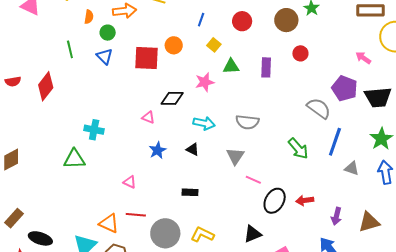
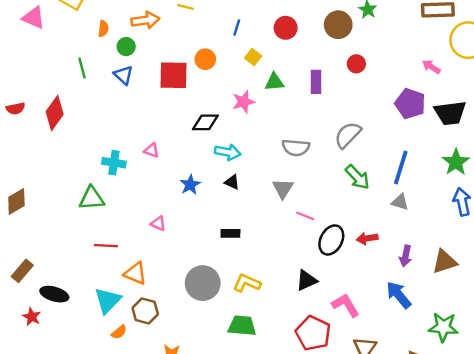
gray semicircle: (319, 108) -> (348, 135), moved, turned -80
pink triangle: (148, 117) -> (151, 150), moved
cyan arrow: (204, 123) -> (228, 152), moved
gray triangle: (352, 168) -> (400, 202), moved
red line: (136, 215) -> (106, 246), moved

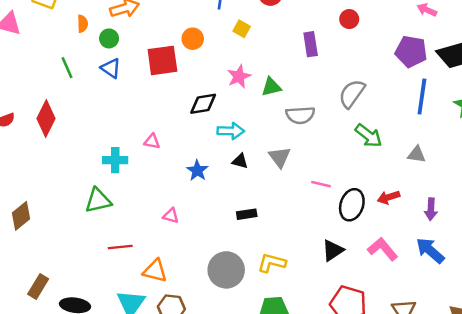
green triangle: (274, 82) -> (271, 87), moved
blue line: (401, 167) -> (422, 97), moved
gray triangle: (283, 189) -> (280, 157), moved
pink L-shape: (346, 305) -> (383, 249), moved

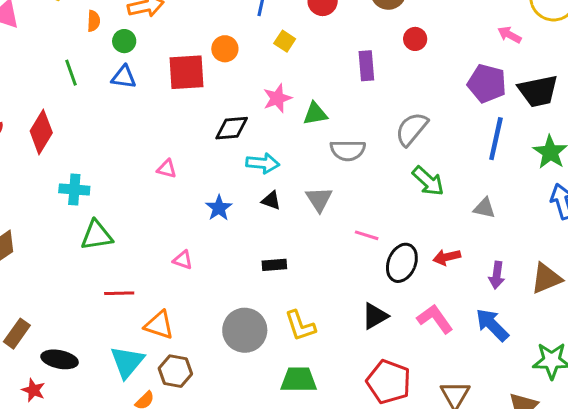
blue triangle: (111, 68) -> (124, 77), turned -30
cyan cross: (115, 160) -> (74, 189), moved
yellow L-shape: (272, 263) -> (300, 326), turned -128

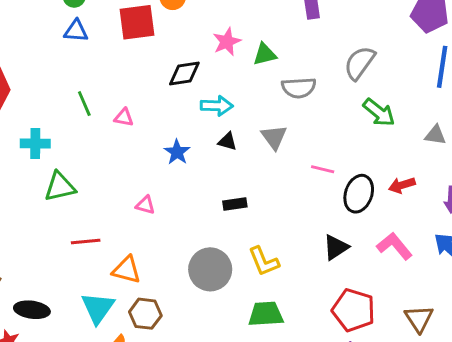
green line: (71, 73) -> (84, 104), moved

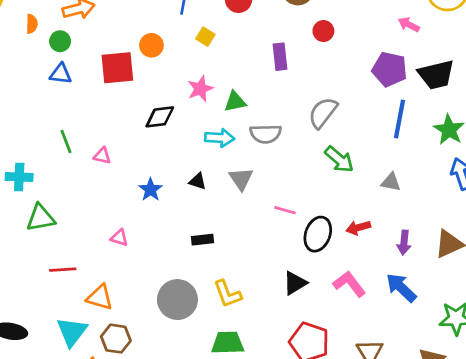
cyan arrow: (217, 106) -> (220, 138), moved

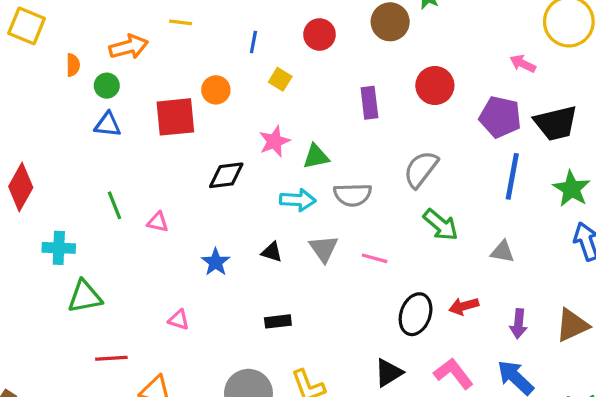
red circle: (323, 31) -> (435, 86), moved, size x1.5
pink line: (285, 210) -> (375, 258), moved

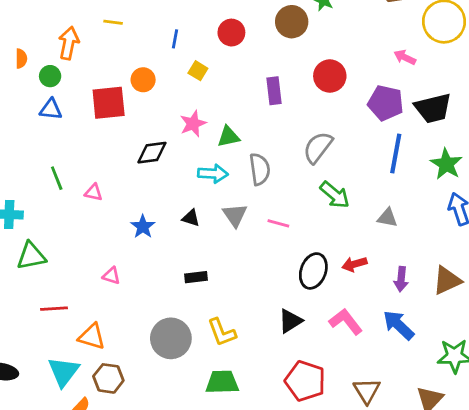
orange arrow: (129, 47) -> (69, 43), turned -64
gray semicircle: (353, 195) -> (260, 169), turned -96

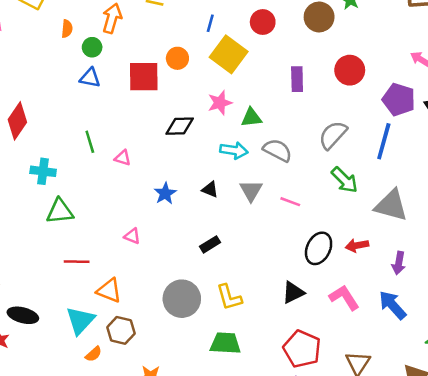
yellow square: (198, 71) -> (229, 54), size x2.0
blue line: (396, 153) -> (384, 141), moved
gray semicircle: (260, 169) -> (277, 150), turned -60
gray triangle: (387, 218) -> (391, 205), size x1.8
black rectangle: (196, 277) -> (210, 244), turned -30

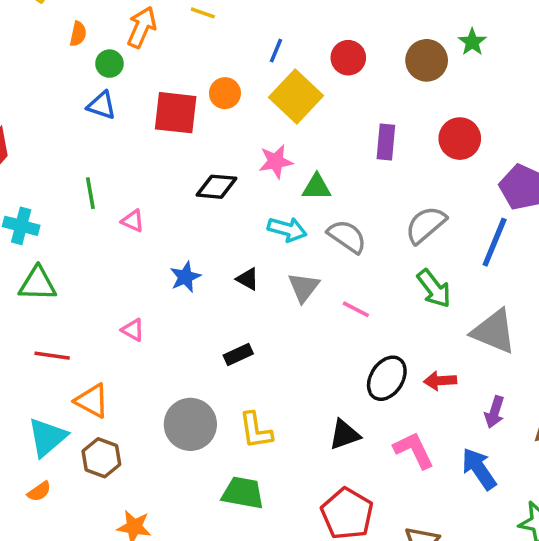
orange semicircle: (94, 354) -> (39, 491), moved

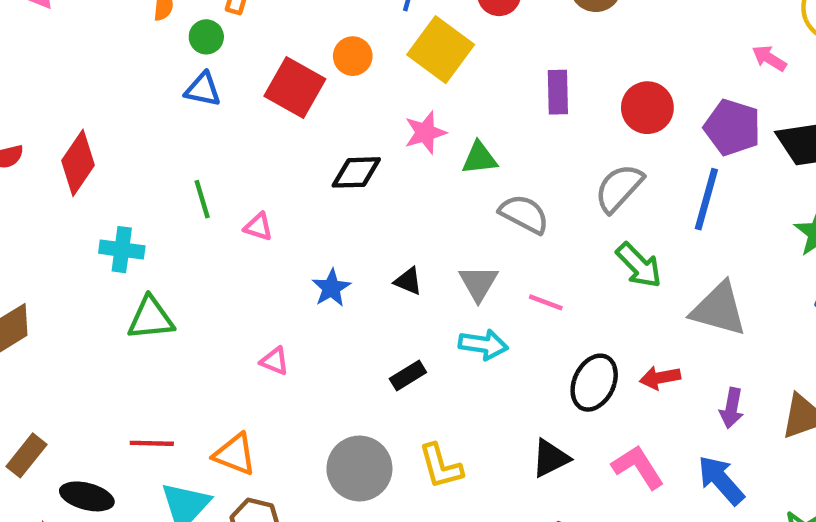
red square: (176, 113) -> (295, 87), turned 30
red circle: (460, 139) -> (647, 108), moved
cyan arrow: (287, 229) -> (483, 345), moved
red line: (52, 356) -> (152, 443), moved

